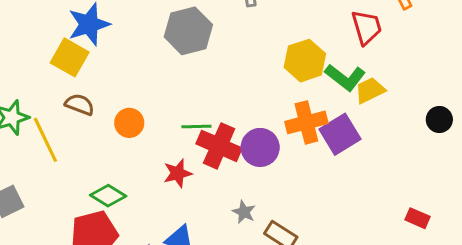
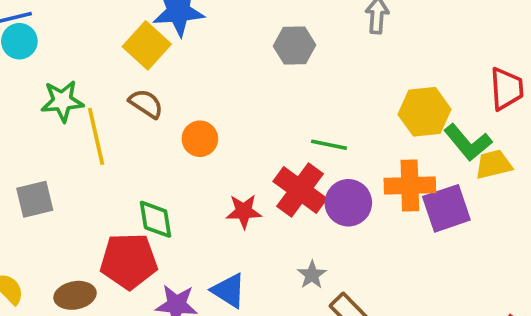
gray hexagon: (188, 31) -> (295, 45), size x0.7
green line: (196, 127) -> (329, 145), moved
green diamond: (108, 196) -> (156, 219), turned 36

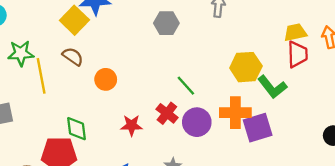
green line: (329, 145) -> (186, 86), turned 35
yellow trapezoid: (494, 164) -> (295, 32), moved
red cross: (300, 190) -> (167, 113), size x0.7

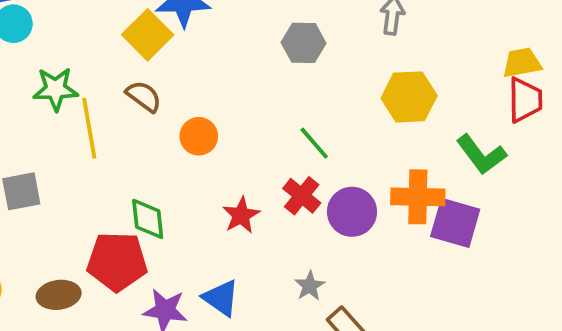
yellow hexagon: (246, 67) -> (409, 97), moved
green line: (186, 86) -> (314, 143), moved
red star: (132, 125) -> (241, 215), turned -30
purple square: (258, 128) -> (455, 223), turned 32

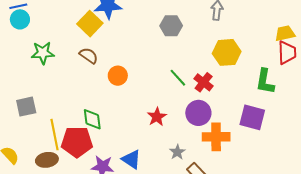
yellow line: (89, 128) -> (54, 135), moved
green L-shape: (481, 154) -> (265, 82), turned 48
red cross: (302, 196) -> (204, 82), moved
orange cross: (418, 197) -> (216, 137), moved
red star: (241, 215) -> (157, 117), moved

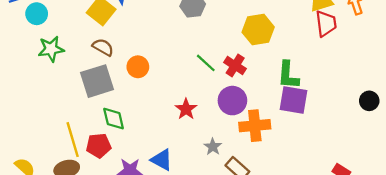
cyan circle: (20, 19) -> (37, 14), moved
green L-shape: (265, 82) -> (288, 75), moved
gray square: (26, 107) -> (97, 81), moved, size x1.4
red pentagon: (77, 142) -> (99, 145), size x0.7

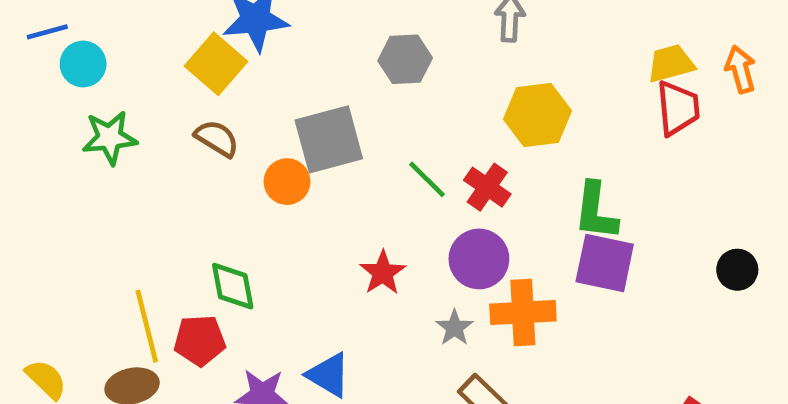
gray square: (97, 81) -> (329, 139), moved
black circle: (369, 101) -> (737, 270), moved
gray star: (213, 147) -> (454, 328), moved

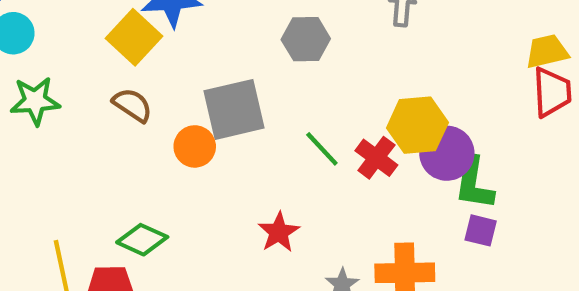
yellow hexagon: (538, 115) -> (417, 125), moved
purple circle: (479, 259) -> (447, 153), moved
purple square: (605, 263) -> (481, 230), size x0.6
green diamond: (233, 286) -> (142, 240), turned -57

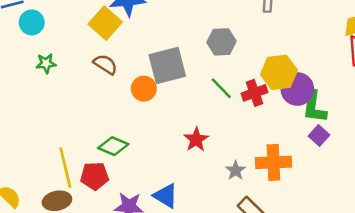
gray hexagon: (306, 39) -> (222, 42), moved
green star: (35, 101) -> (46, 63), size x0.7
red cross: (376, 158) -> (255, 93), turned 35
purple square: (481, 230) -> (319, 136), turned 30

